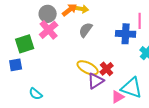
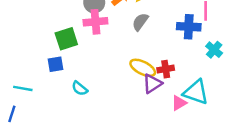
pink cross: (49, 30) -> (95, 22), turned 36
red cross: (107, 69) -> (166, 69), turned 32
cyan semicircle: (36, 94) -> (80, 88), moved

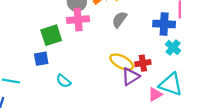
cyan cross: (214, 50) -> (173, 47), moved

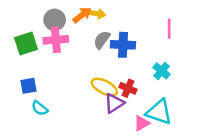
blue cross: (164, 24) -> (123, 45), moved
green square: (51, 35) -> (26, 44), moved
blue square: (41, 59) -> (28, 86), moved
red cross: (143, 63) -> (128, 88), turned 32

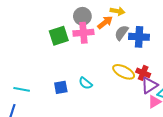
orange arrow: (82, 15) -> (105, 22), moved
blue square: (28, 86) -> (61, 87), moved
purple triangle: (114, 103) -> (149, 85), moved
cyan semicircle: (40, 108) -> (85, 83), moved

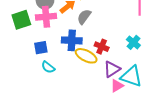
blue cross: (139, 37) -> (72, 40), moved
red cross: (143, 73) -> (102, 47), moved
blue square: (61, 87) -> (41, 48), moved

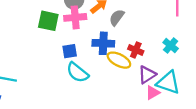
green square: (21, 20) -> (48, 21), turned 30
cyan semicircle: (48, 67) -> (77, 72), size x1.5

